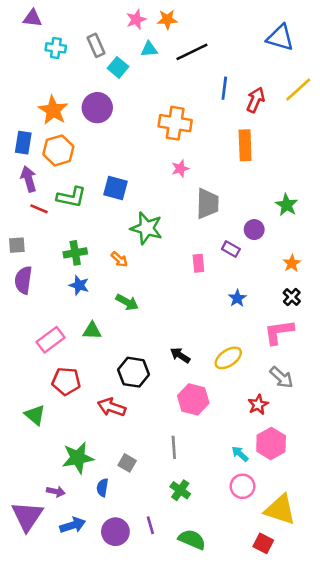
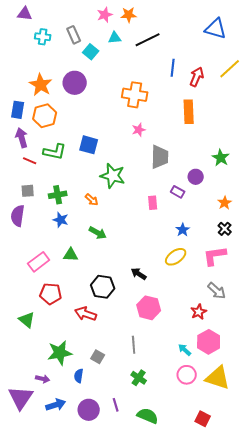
gray square: (17, 245) -> (28, 191), moved
yellow ellipse: (228, 358) -> (176, 257), moved
yellow triangle: (280, 510) -> (218, 378), moved

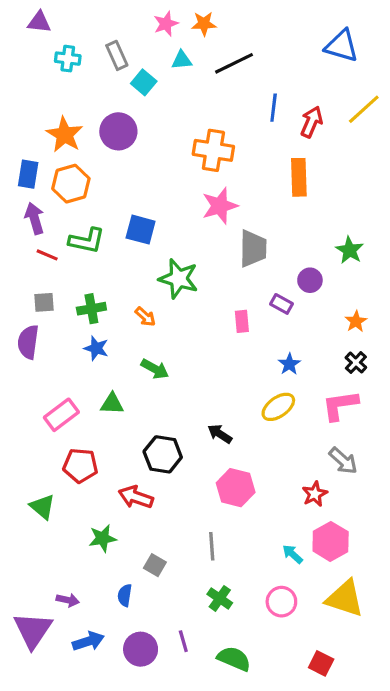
pink star: (139, 130) -> (220, 206), size x1.6
green star: (60, 353) -> (103, 538), moved, size x0.7
pink circle: (187, 375) -> (281, 602), moved

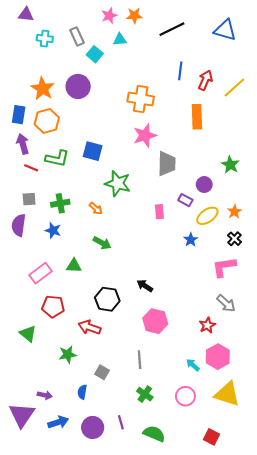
black line: (234, 63) -> (172, 29), moved
yellow line: (364, 109) -> (234, 88), moved
blue star: (96, 348) -> (53, 230), moved
yellow ellipse: (278, 407) -> (207, 216), moved

